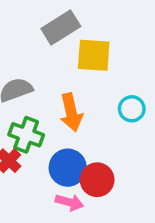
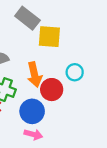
gray rectangle: (61, 28) -> (27, 18), turned 70
red circle: (97, 180) -> (52, 90), moved

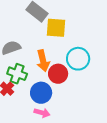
cyan circle: (75, 72) -> (78, 59), size x1.5

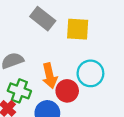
yellow square: (56, 28) -> (78, 29), moved

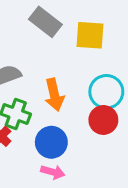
red circle: (67, 91) -> (103, 120), moved

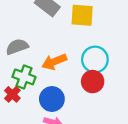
orange arrow: (54, 95) -> (54, 62), turned 80

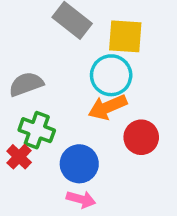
cyan circle: (95, 59) -> (111, 75), moved
orange arrow: (54, 62) -> (108, 107), moved

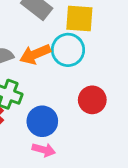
orange arrow: (108, 107) -> (35, 54), moved

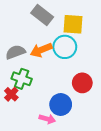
blue circle: (42, 121) -> (61, 105), moved

